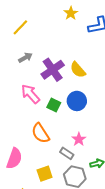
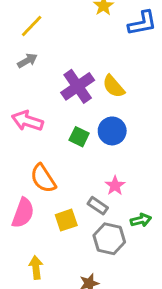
gray arrow: (25, 58) -> (27, 61), moved
pink arrow: (30, 94) -> (27, 121), moved, turned -30
orange semicircle: (41, 133) -> (43, 178), moved
yellow square: (45, 174) -> (66, 220), moved

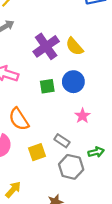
green square: (79, 137) -> (47, 86), turned -35
pink star: (115, 186) -> (82, 116), moved
yellow arrow: (36, 268) -> (13, 190), turned 48

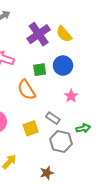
orange semicircle: (19, 119) -> (27, 90), moved

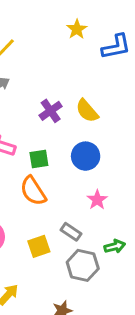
purple cross: (39, 34) -> (51, 111), size x0.7
green square: (40, 70) -> (39, 159), moved

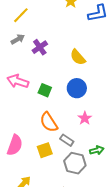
purple cross: (51, 111) -> (40, 47), moved
green square: (39, 159) -> (45, 90), turned 32
orange semicircle: (33, 191) -> (49, 122), moved

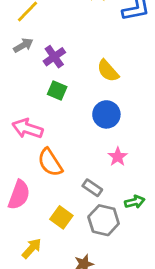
pink arrow: (18, 81) -> (27, 129), moved
green square: (45, 90) -> (57, 90), moved
orange semicircle: (49, 122) -> (50, 162), moved
yellow square: (45, 150) -> (61, 217), moved, turned -35

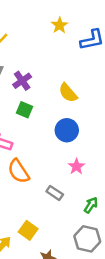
green arrow: (135, 202) -> (91, 205), turned -42
yellow square: (61, 217) -> (28, 230), moved
gray hexagon: (104, 220) -> (87, 239), moved

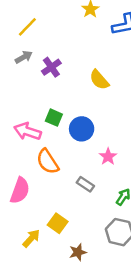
green square: (25, 110) -> (54, 118), moved
blue circle: (67, 130) -> (82, 129), moved

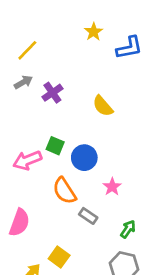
pink arrow: (27, 131) -> (27, 160), turned -40
orange semicircle: (48, 162) -> (64, 191), moved

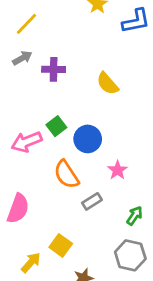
purple cross: (52, 93) -> (54, 69), turned 36
green square: (55, 146) -> (56, 126), turned 30
gray rectangle: (88, 216) -> (92, 201), turned -66

